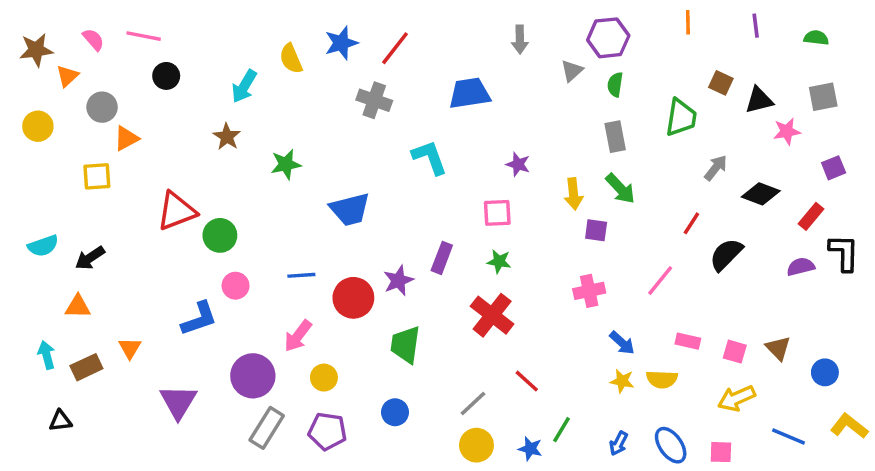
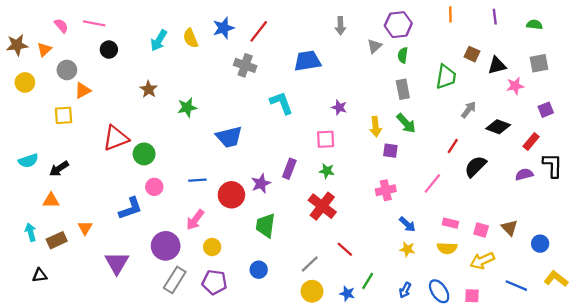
brown star: (36, 50) -> (17, 45), moved
cyan arrow: (244, 86) -> (159, 40), moved
yellow semicircle: (662, 379) -> (447, 248), moved

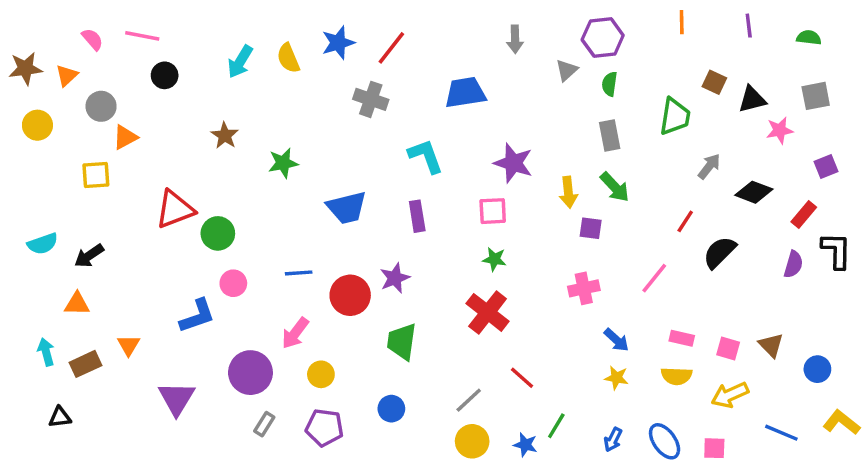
purple star: (339, 107) -> (513, 163), size x1.6
purple rectangle: (289, 169) -> (417, 216), moved, turned -30
purple semicircle: (524, 174) -> (793, 264), turned 120
gray rectangle: (175, 280) -> (264, 424), size x0.6

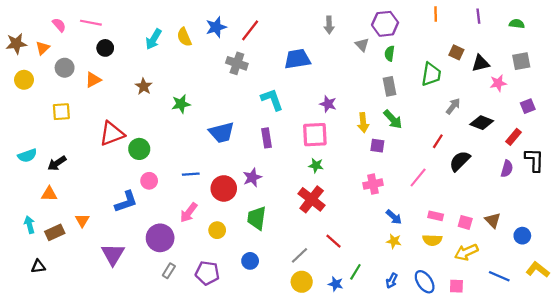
gray triangle: (567, 70) -> (362, 45), turned -32
orange triangle: (125, 137) -> (93, 80), moved
purple star: (513, 163) -> (328, 104), size x0.7
pink square: (493, 211) -> (315, 135), size x1.4
yellow circle: (321, 374) -> (217, 230), moved

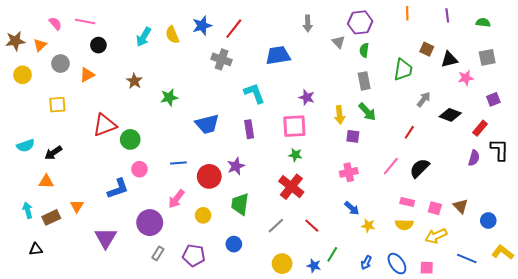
black semicircle: (460, 161) -> (420, 168), moved
blue arrow: (394, 217) -> (352, 208), moved
gray line: (299, 255) -> (276, 226), moved

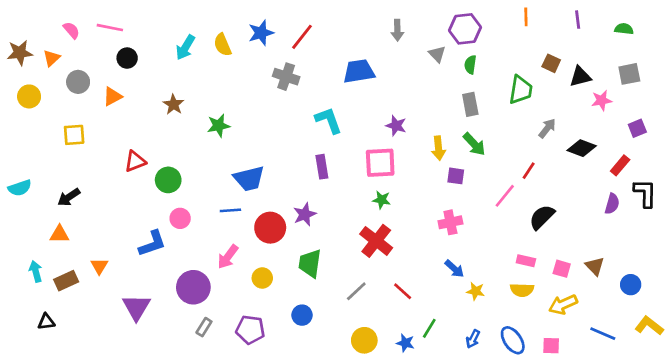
blue trapezoid: (207, 124) -> (249, 179), moved
red triangle: (105, 125) -> (135, 161), size x0.7
cyan semicircle: (26, 146) -> (20, 188), moved
pink line: (391, 166) -> (505, 196), moved

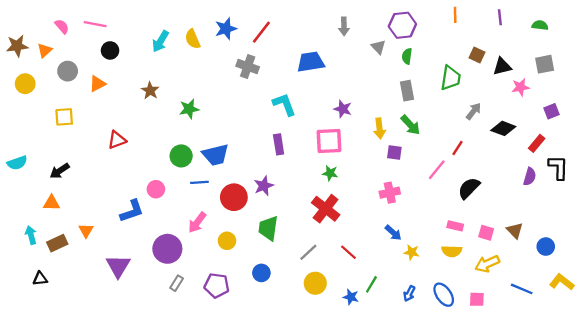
green circle: (168, 180) -> (181, 156), moved
yellow circle: (364, 340) -> (315, 283), moved

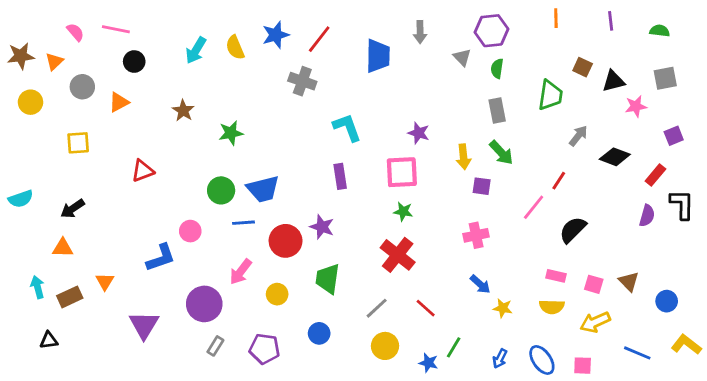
blue trapezoid: (311, 62) -> (378, 56), moved, turned 100
purple star: (264, 186) -> (322, 227), turned -30

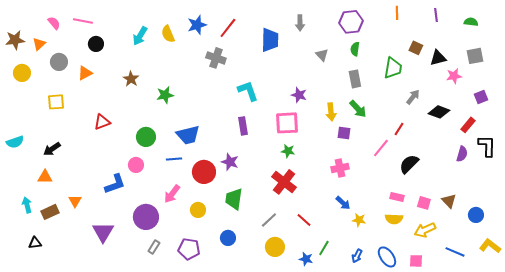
gray triangle: (462, 57) -> (322, 55), moved
green circle: (221, 190) -> (146, 137), moved

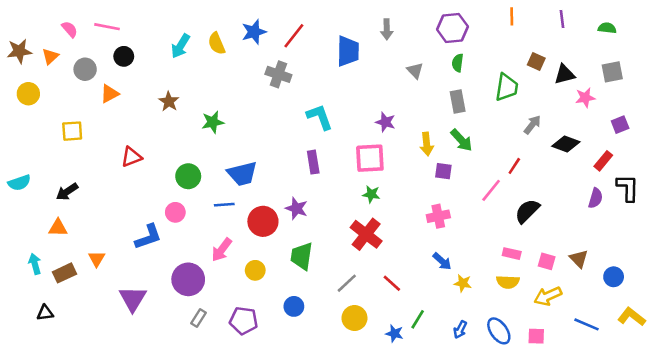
gray circle: (59, 62) -> (85, 69), moved

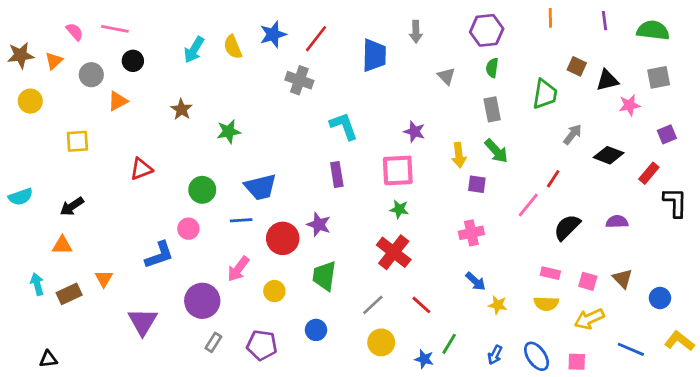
green semicircle: (607, 28) -> (653, 30), size x1.6
purple semicircle: (596, 198) -> (617, 222), moved, turned -108
black triangle: (45, 313) -> (48, 359), moved

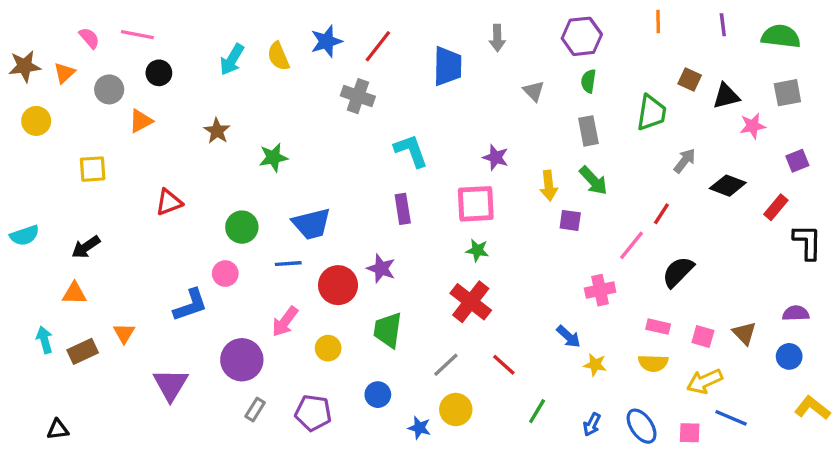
purple semicircle: (617, 222) -> (796, 313), moved
pink cross: (471, 233) -> (600, 290), moved
blue line: (631, 349) -> (731, 418), moved
blue star: (424, 359) -> (419, 428), moved

